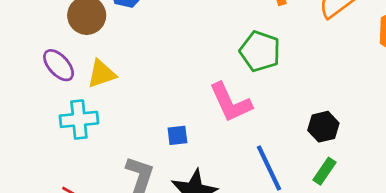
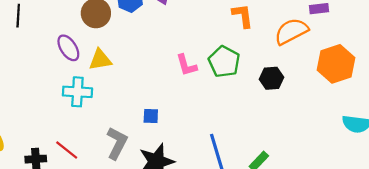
pink L-shape: (230, 102) -> (186, 65), moved, size x0.7
black hexagon: (323, 127) -> (272, 78), moved

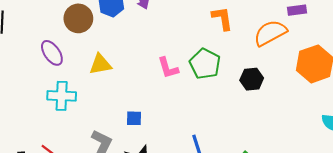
yellow triangle: (100, 60) -> (100, 64), moved

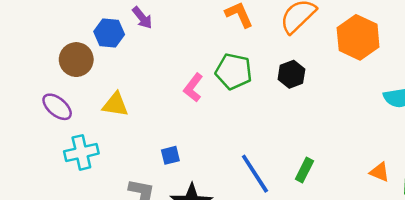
yellow triangle: (100, 64) -> (115, 105), turned 35
pink L-shape: (168, 68) -> (193, 88), turned 70

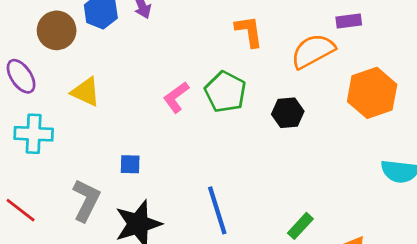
green rectangle: (304, 170) -> (300, 226), moved

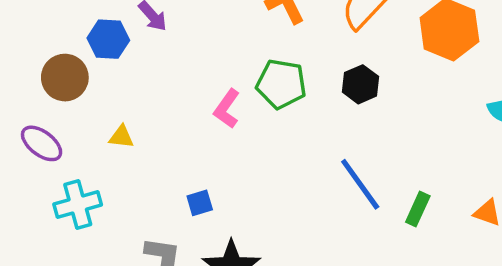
yellow triangle: (86, 92) -> (121, 137), size x0.7
blue line: (217, 210) -> (360, 184), moved

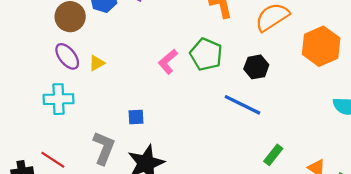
yellow triangle: (121, 137) -> (97, 63), turned -49
purple ellipse: (42, 143) -> (67, 56), moved
blue line: (360, 184) -> (242, 105), moved, turned -42

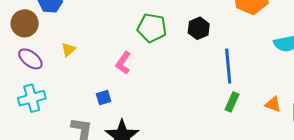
pink L-shape: (168, 62) -> (123, 63), moved
yellow triangle: (97, 63) -> (68, 50), moved
blue line: (242, 105) -> (228, 66), moved, turned 72

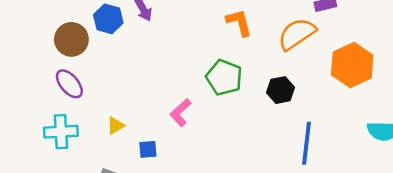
yellow triangle: (68, 50) -> (116, 126), moved

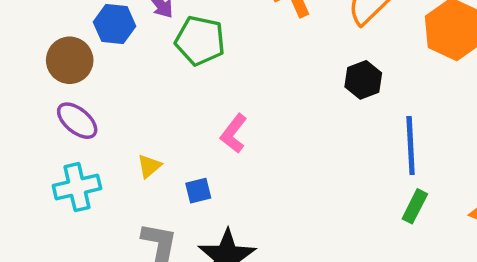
green pentagon: (224, 78) -> (200, 41), moved

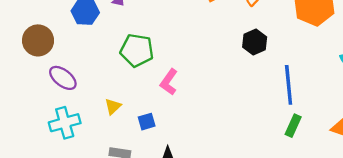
green pentagon: (200, 41) -> (137, 50), moved
brown circle: (70, 60) -> (38, 40), moved

